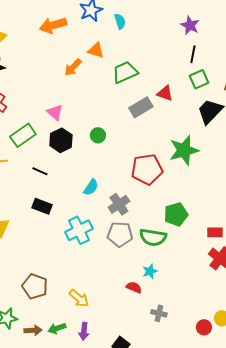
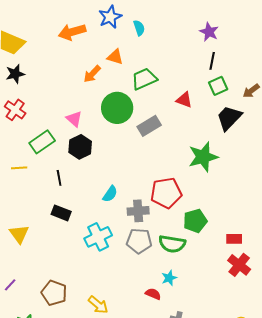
gray rectangle: (141, 107) -> (149, 126), moved
green circle: (98, 135) -> (117, 108), moved, size x2.0
red pentagon: (147, 169) -> (166, 193), moved
black line: (40, 171) -> (59, 178), turned 56
gray cross: (119, 204) -> (138, 211), turned 30

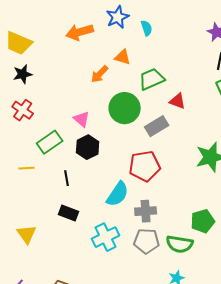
red triangle: (184, 100) -> (178, 101), moved
red pentagon: (166, 193) -> (145, 166), moved
cyan semicircle: (110, 194) -> (118, 194), size x1.5

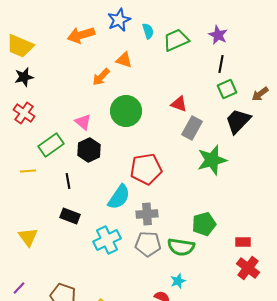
green trapezoid: (152, 79) -> (176, 40), moved
gray rectangle: (157, 126) -> (192, 128), moved, turned -30

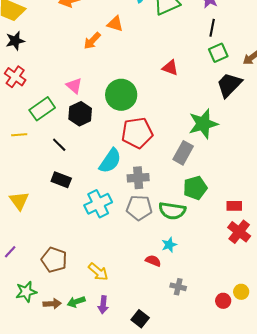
green circle: (126, 111) -> (121, 95), moved
gray rectangle: (192, 128) -> (183, 153), moved
black line: (68, 181) -> (59, 145), turned -35

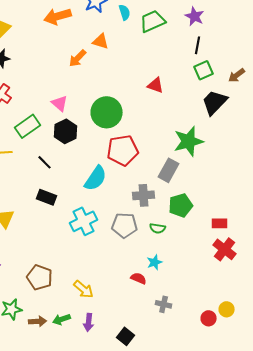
gray cross: (138, 178) -> (144, 195), moved
green semicircle: (172, 211) -> (158, 228), size x0.6

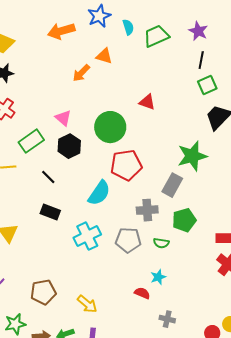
red triangle: (156, 85) -> (147, 102), moved
brown pentagon: (40, 277) -> (43, 292), turned -30

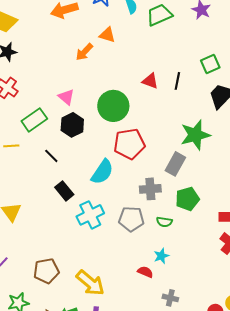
black line: (201, 60) -> (177, 81), moved
black rectangle: (50, 212) -> (64, 191), moved, turned 30
yellow arrow: (87, 304) -> (90, 283), size x1.4

